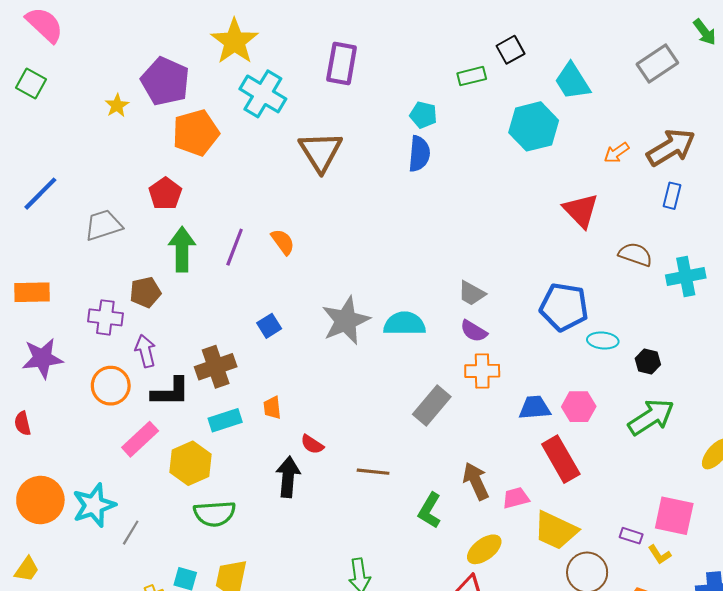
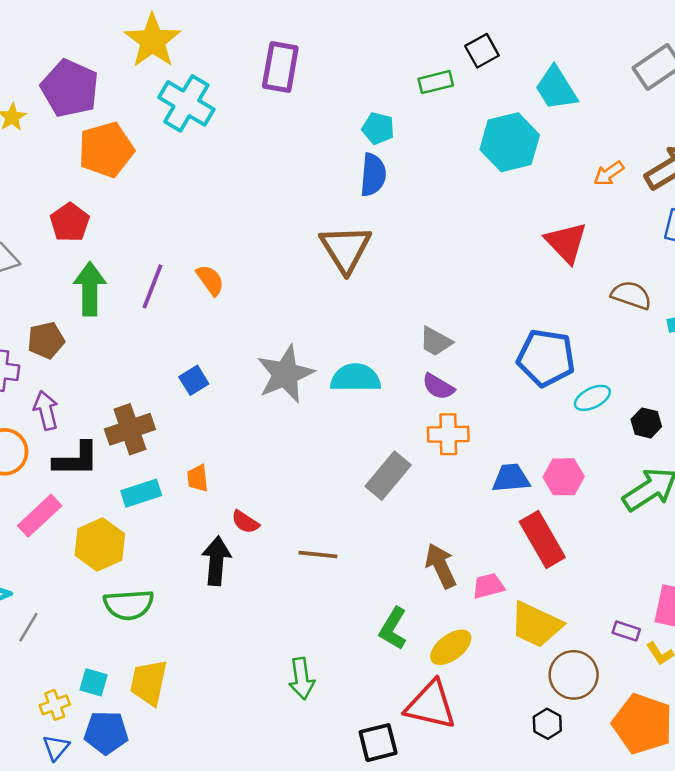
brown triangle: (321, 152) -> (345, 249), moved
cyan ellipse: (603, 341) -> (592, 398), turned -32
green L-shape: (430, 510) -> (393, 629), moved

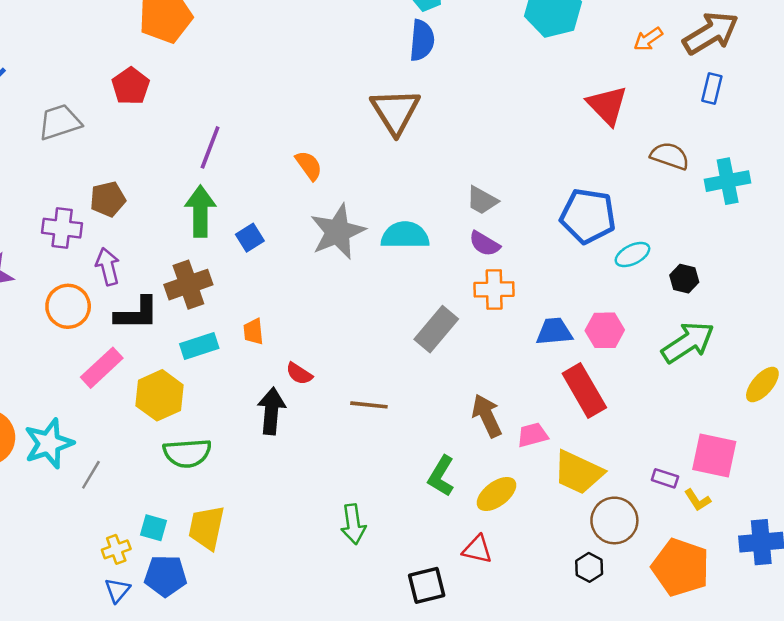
orange semicircle: (210, 280) -> (309, 165), moved
green arrow: (90, 289) -> (200, 211), moved
red triangle: (431, 705) -> (477, 549), size x0.6

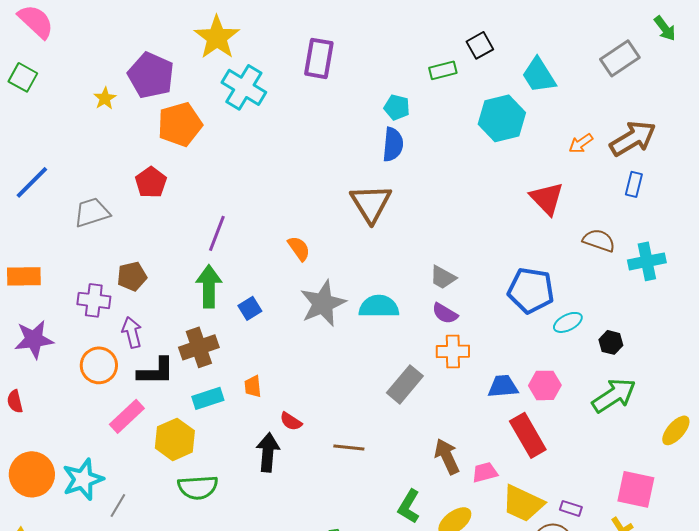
purple rectangle: (665, 478) -> (571, 508), moved

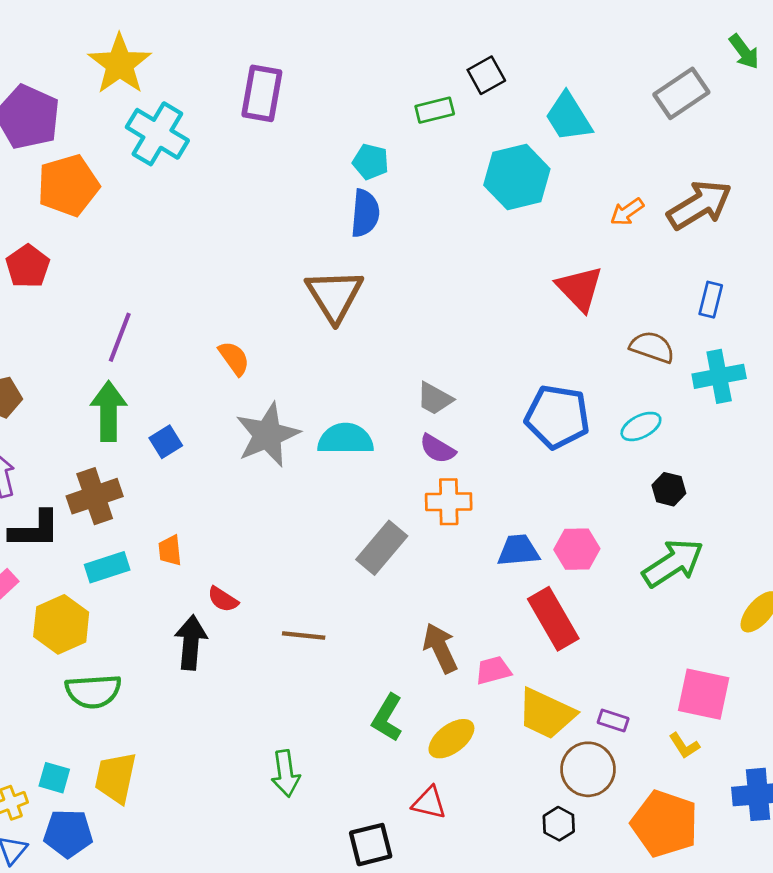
blue rectangle: (634, 184) -> (711, 300), moved
cyan ellipse: (568, 322) -> (641, 426), moved

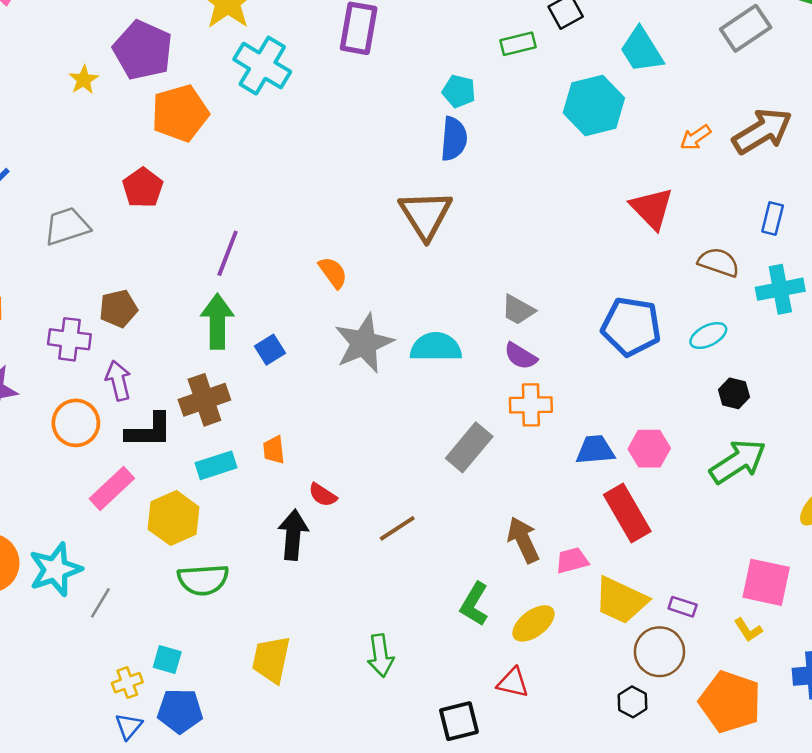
brown line: (304, 636) -> (397, 528), turned -39
yellow trapezoid: (116, 778) -> (271, 659), moved

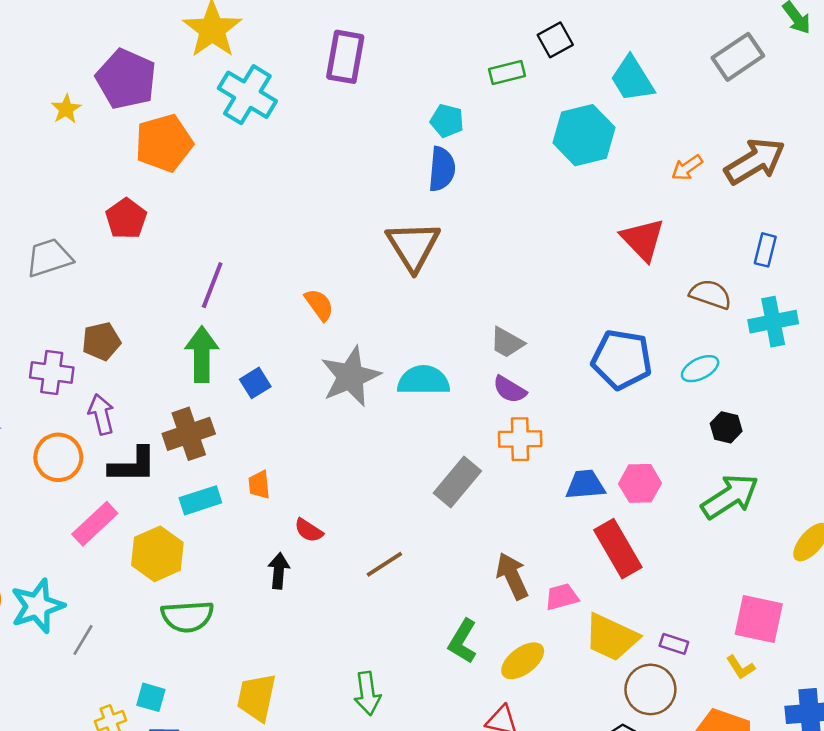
black arrow: (293, 535) -> (279, 571), size x0.7

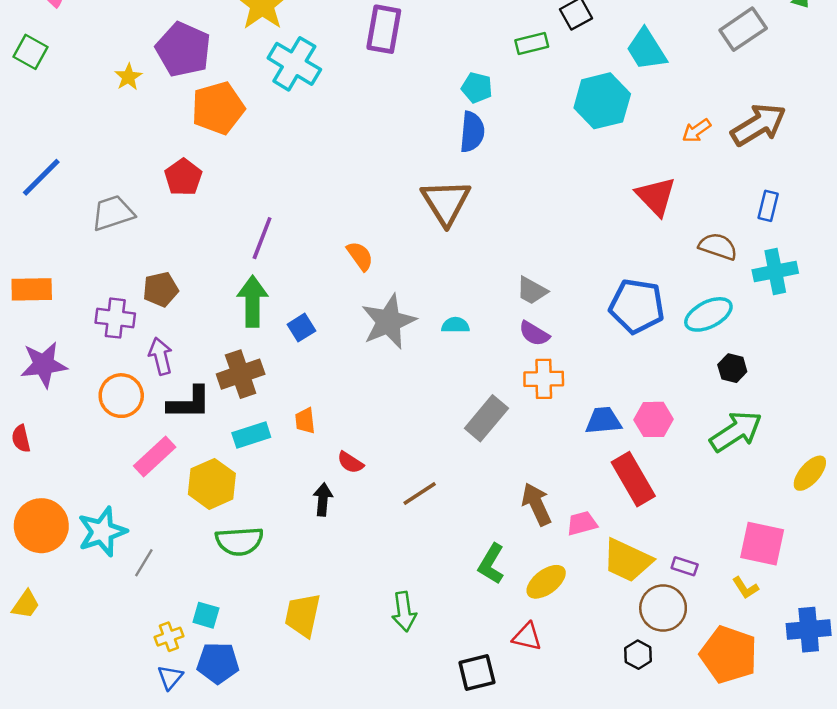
cyan ellipse: (700, 369) -> (708, 314), size x1.4
cyan semicircle: (424, 380) -> (455, 325), size x0.6

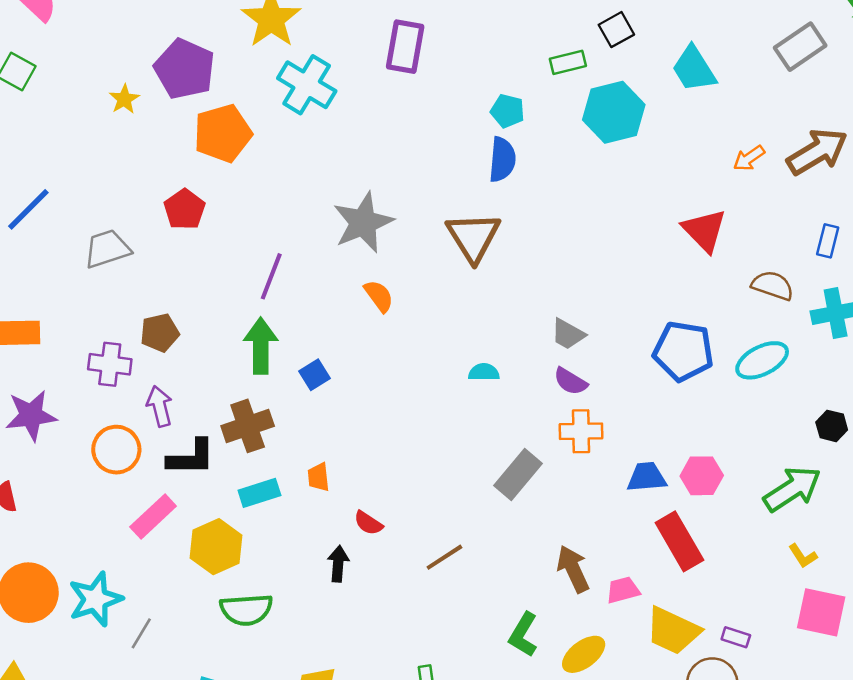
cyan hexagon: (602, 101) -> (614, 112), moved
gray star: (389, 322) -> (363, 223), moved
black hexagon: (732, 368) -> (832, 426), moved
yellow L-shape: (745, 588) -> (803, 556), moved

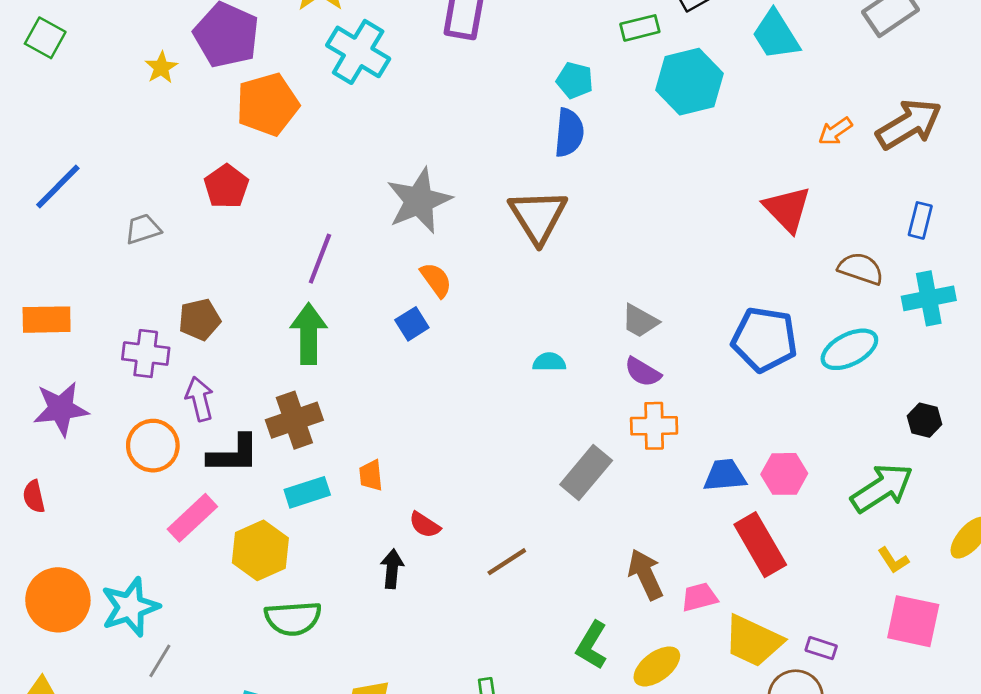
gray trapezoid: (107, 249) -> (143, 229), size x0.7
blue square: (315, 375) -> (412, 324), moved
gray line: (141, 633) -> (160, 661), moved

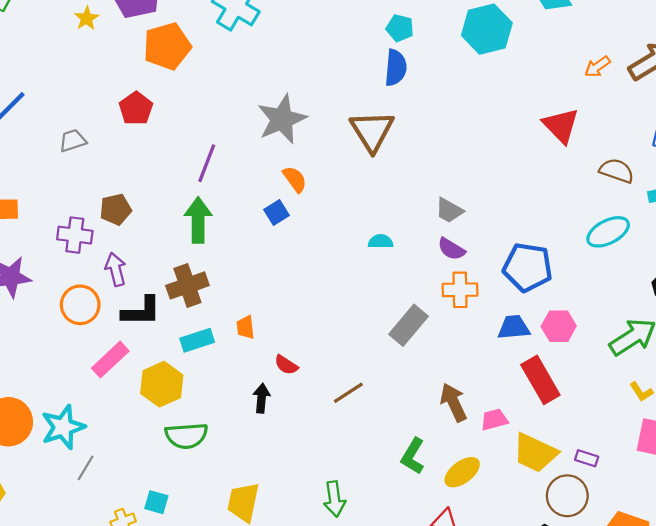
blue pentagon: (764, 339) -> (528, 267), moved

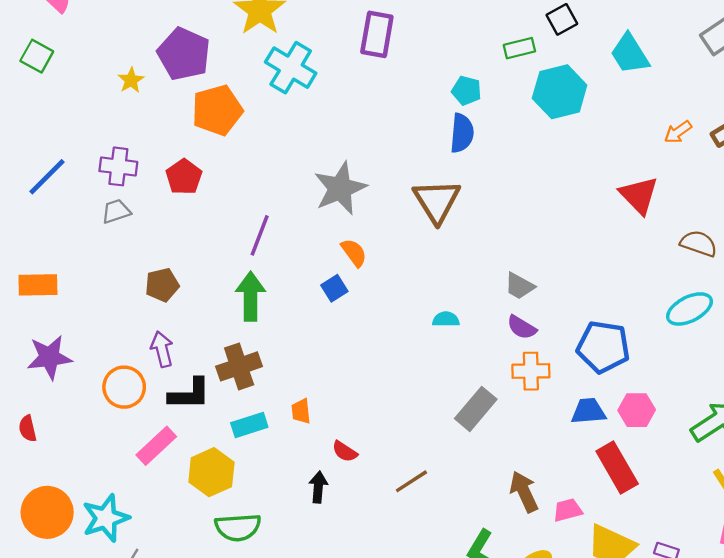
purple cross: (75, 235) -> (118, 166), moved

